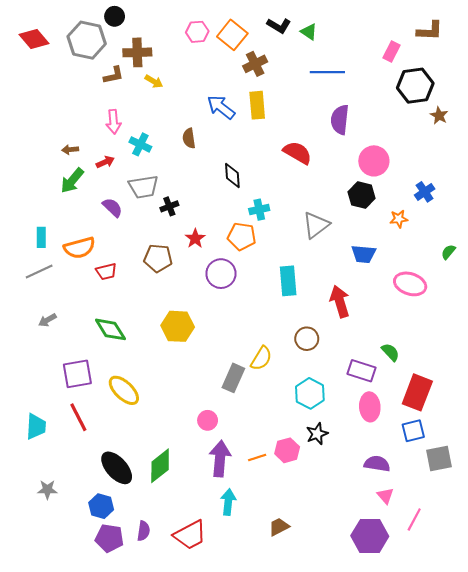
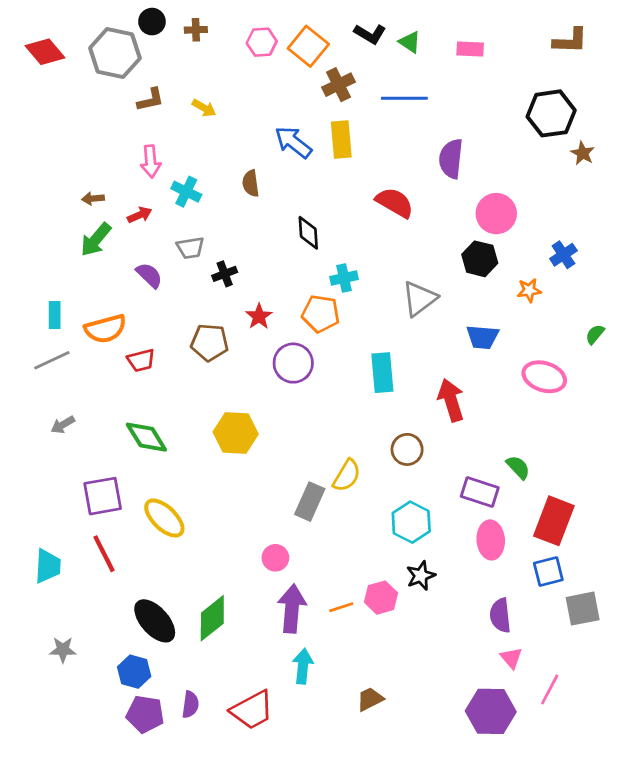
pink rectangle: (391, 51) -> (470, 49), moved, turned 66
brown cross: (137, 52) -> (196, 30), moved, size x0.6
blue line: (327, 72) -> (404, 98), moved
gray trapezoid: (143, 187) -> (190, 248), size x0.7
purple semicircle: (377, 464) -> (500, 615), turned -105

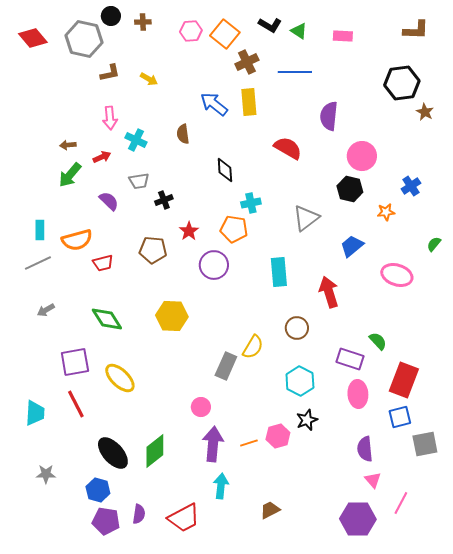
blue trapezoid: (482, 337) -> (352, 246), turned 135

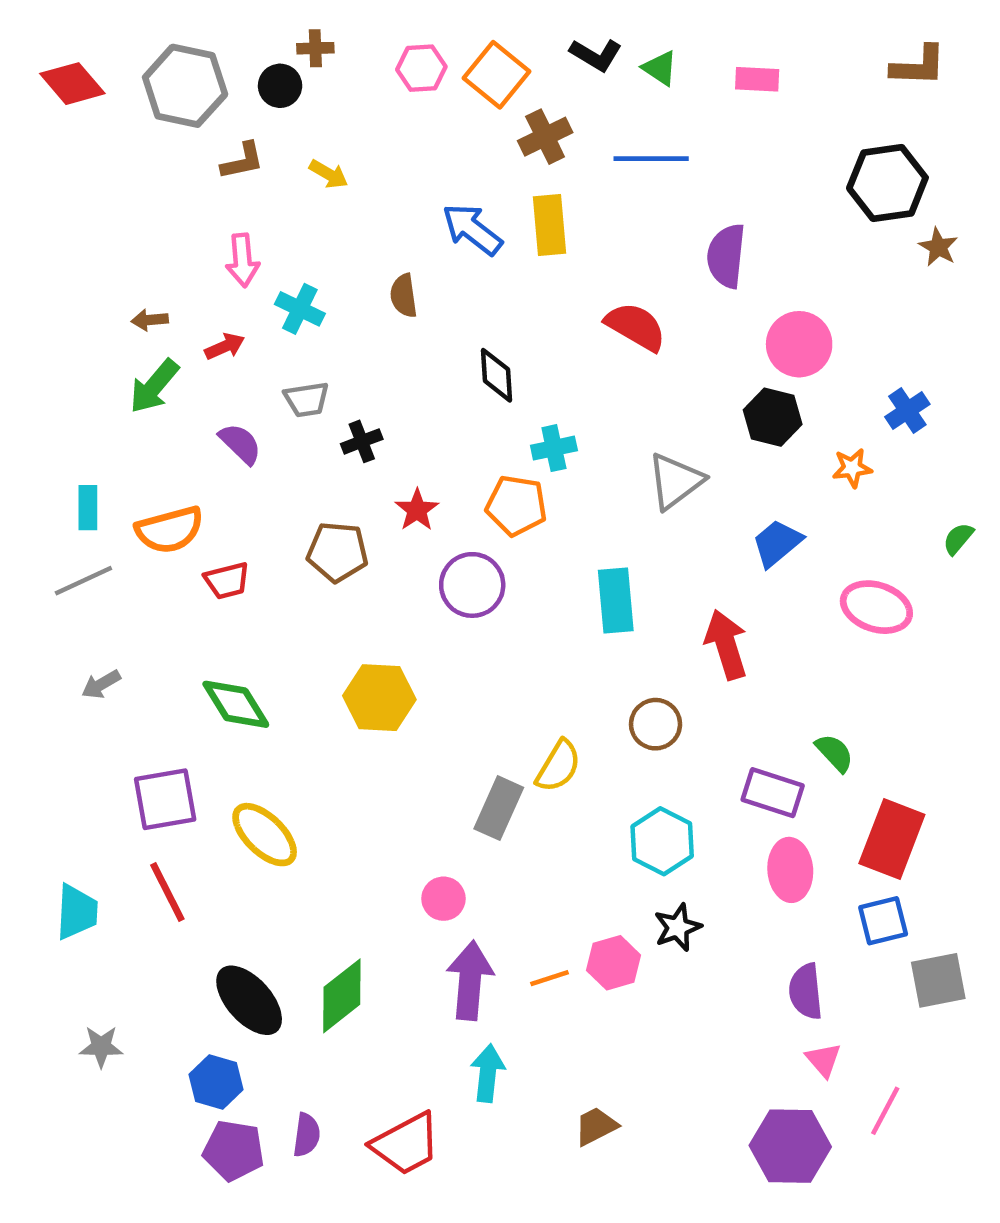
black circle: (111, 16) -> (280, 86), moved

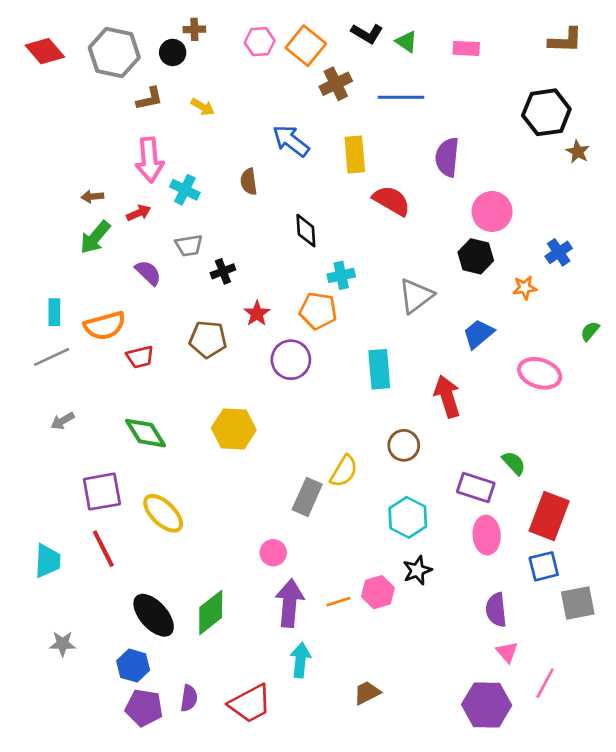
yellow rectangle: (550, 225) -> (355, 154), moved
pink arrow: (242, 260) -> (150, 160), size x1.4

